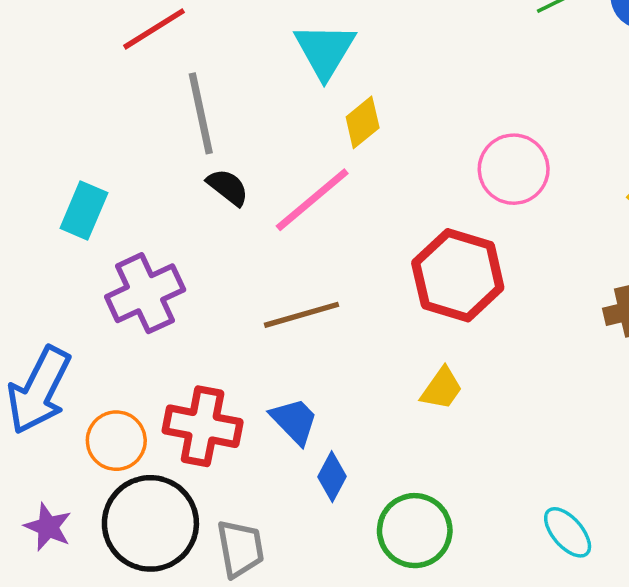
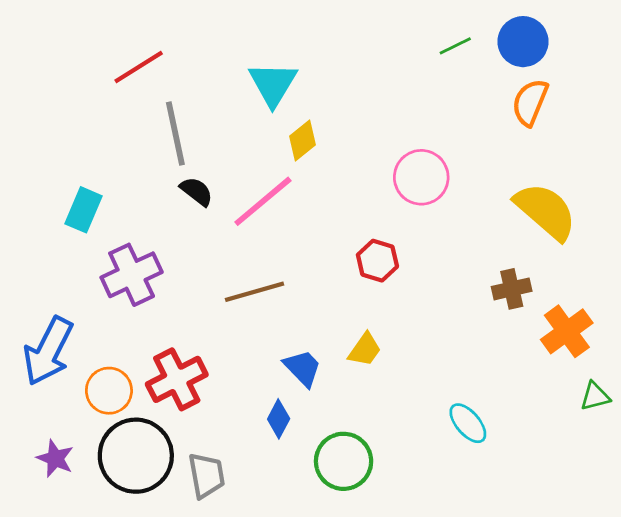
red hexagon: (458, 275) -> (377, 261), size x0.6
blue trapezoid: (294, 421) -> (303, 368), moved
red cross: (203, 426) -> (177, 379), turned -38
cyan ellipse: (568, 532) -> (468, 423), moved

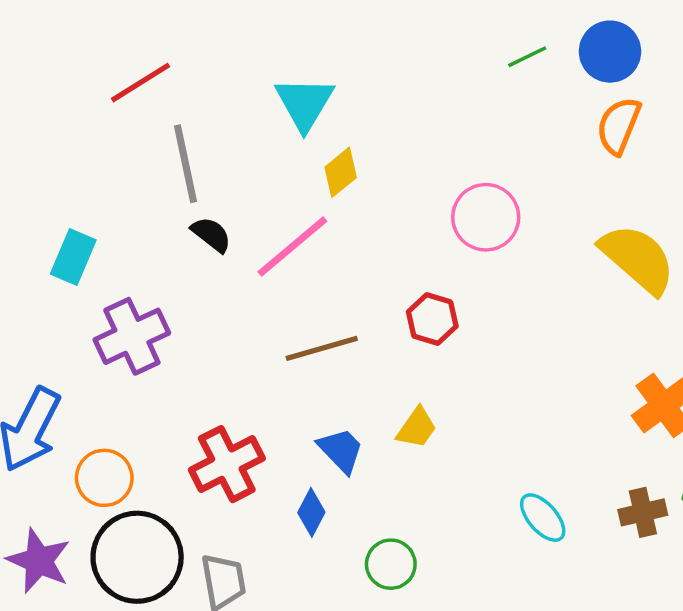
brown cross: (512, 289) -> (643, 512), moved
brown line: (254, 292) -> (322, 348), moved
red cross: (177, 379) -> (227, 464), moved
purple star: (55, 458) -> (39, 561), size x1.4
green circle: (344, 461) -> (391, 564), size x0.7

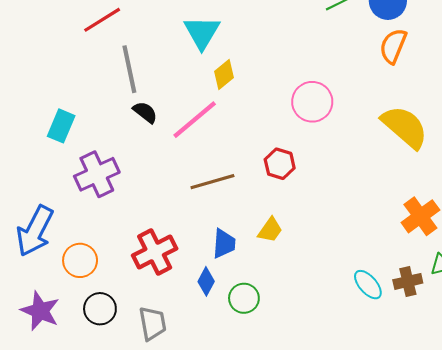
blue trapezoid: (341, 450) -> (224, 244), turned 48
cyan ellipse: (543, 518) -> (368, 285), moved
black circle: (137, 557) -> (100, 309), size x0.6
green circle: (391, 564) -> (244, 298), moved

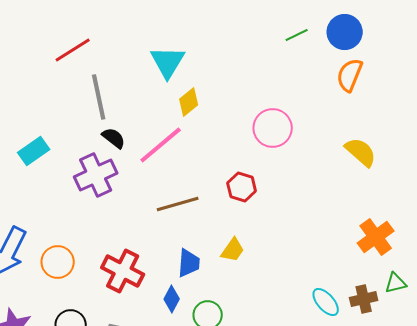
cyan rectangle: (61, 126) -> (34, 151), turned 32
yellow semicircle: (405, 127) -> (361, 152), size x0.7
purple cross: (97, 174) -> (96, 175), moved
red cross: (155, 252) -> (123, 271), turned -36
orange circle: (80, 260) -> (58, 262), moved

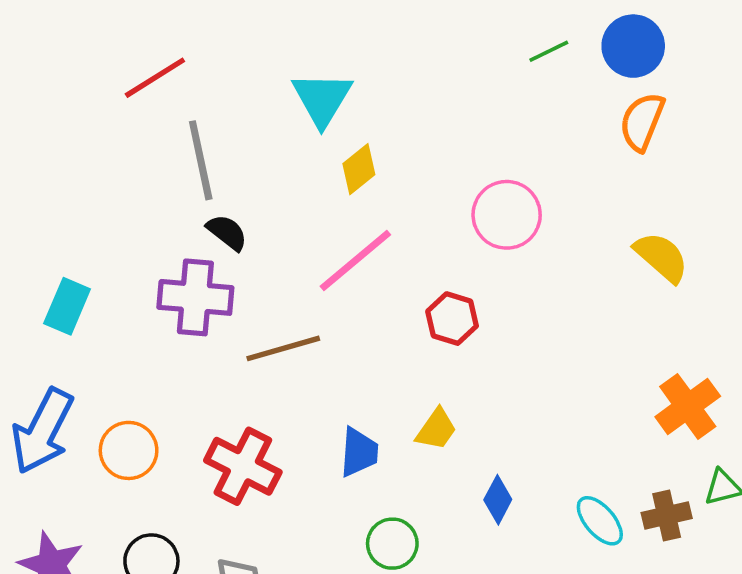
pink line: (161, 145) -> (355, 261), moved
cyan rectangle: (34, 151) -> (67, 306), moved, turned -32
purple cross: (96, 175) -> (195, 297), turned 30
brown line: (178, 204) -> (283, 348), moved
blue diamond: (172, 299) -> (498, 500), moved

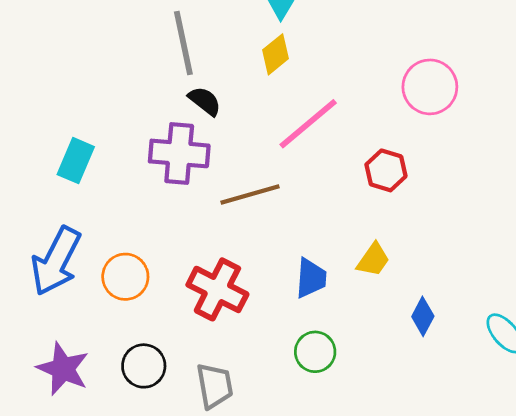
yellow diamond: (359, 169) -> (275, 54), moved
green circle: (392, 544) -> (315, 352), moved

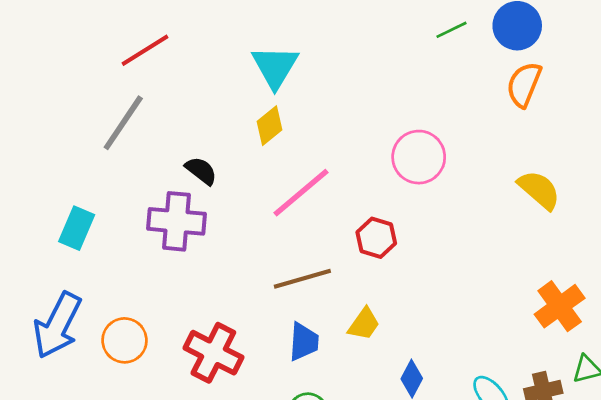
gray line: (183, 43) -> (123, 123), moved, turned 46
brown line: (250, 195) -> (302, 279), moved

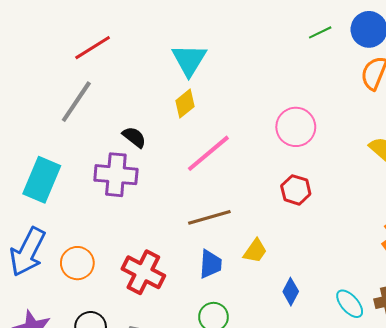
cyan rectangle: (77, 228) -> (42, 180), size x1.4
red hexagon: (376, 238) -> (296, 190), moved

